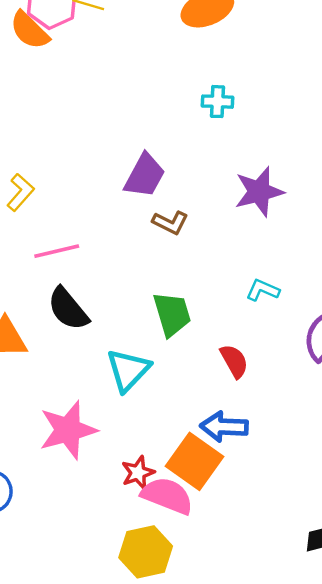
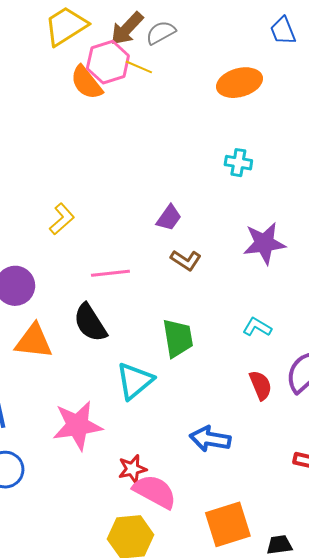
purple trapezoid: (145, 176) -> (169, 218), size x0.7
pink line: (57, 251) -> (110, 273), moved
red semicircle: (234, 361) -> (261, 385), moved
orange square: (194, 461) -> (228, 524), moved, turned 30

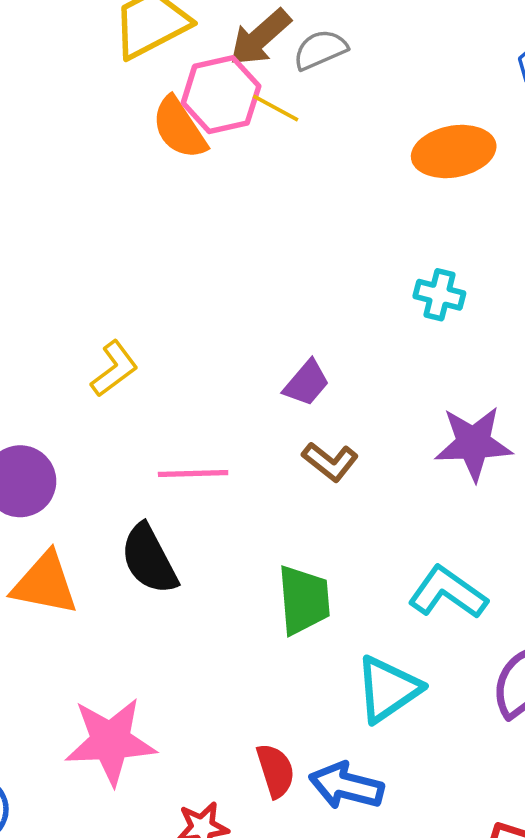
cyan L-shape: (257, 327) -> (448, 593), size x1.5
cyan triangle: (135, 381) -> (388, 689), moved
red semicircle: (261, 385) -> (276, 771), moved

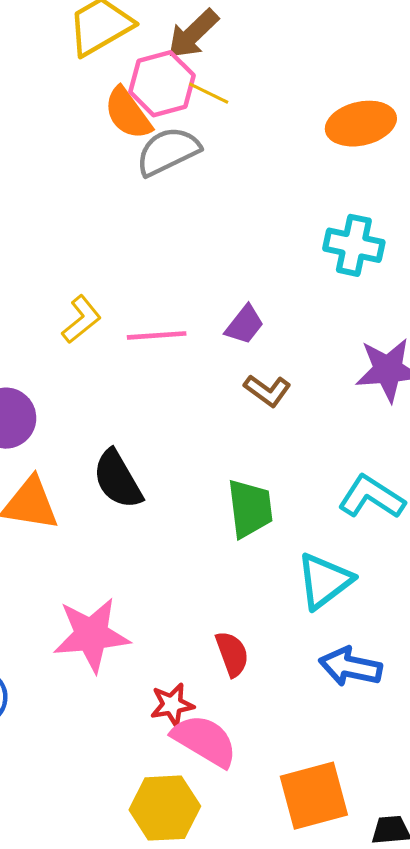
gray semicircle: (320, 50) -> (168, 151), moved, size x1.4
cyan cross: (439, 295) -> (354, 245), size x1.4
pink line: (193, 473) -> (157, 335), moved
blue arrow: (346, 786) -> (350, 667), moved

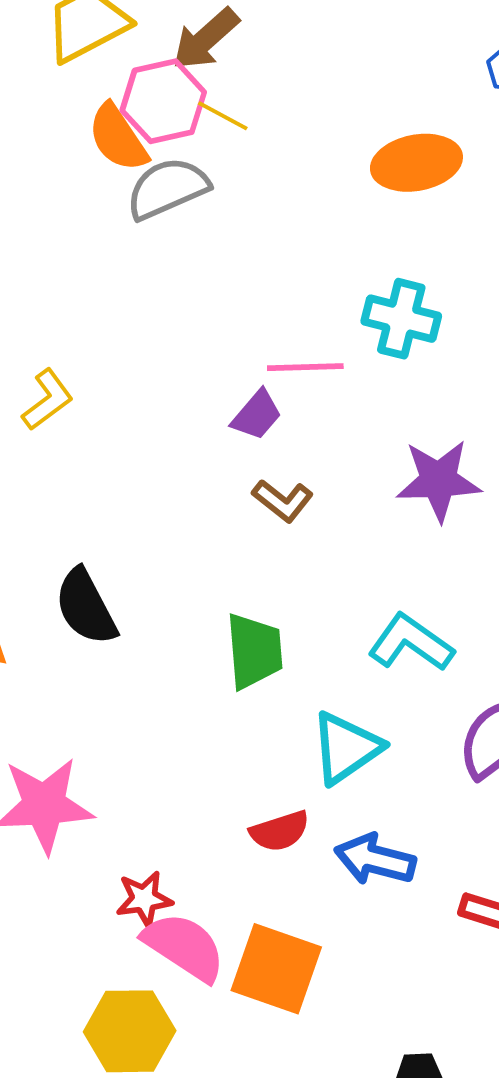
pink line: (157, 335) -> (305, 367), moved
red semicircle: (232, 654) -> (280, 831), moved, turned 90
orange square: (314, 796) -> (276, 969), moved, turned 32

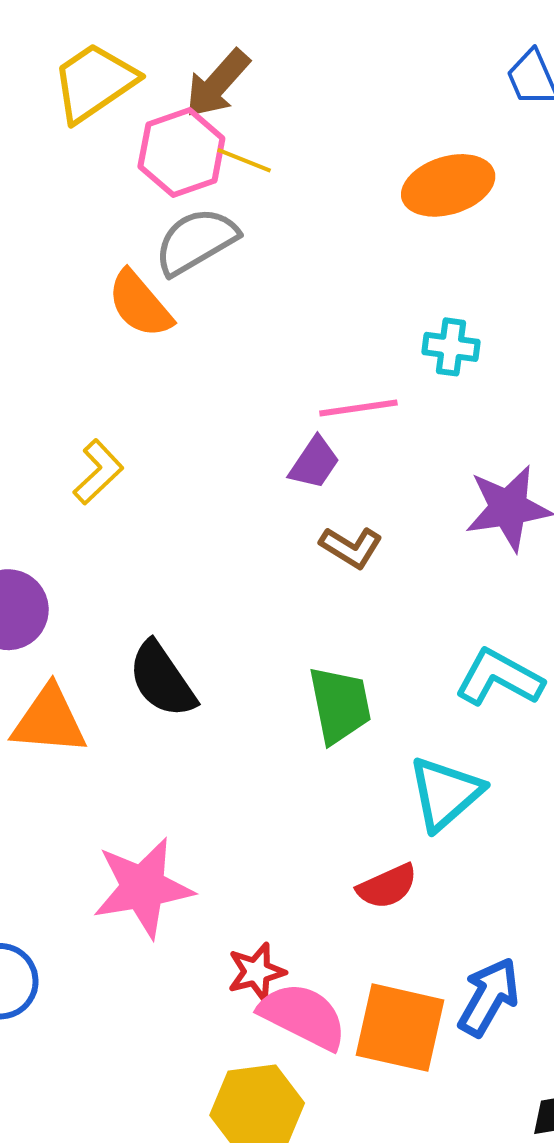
orange semicircle: (118, 138) -> (140, 304), moved
cyan cross: (401, 319) -> (451, 347), size x0.7
blue arrow: (375, 859) -> (489, 997), moved, turned 112

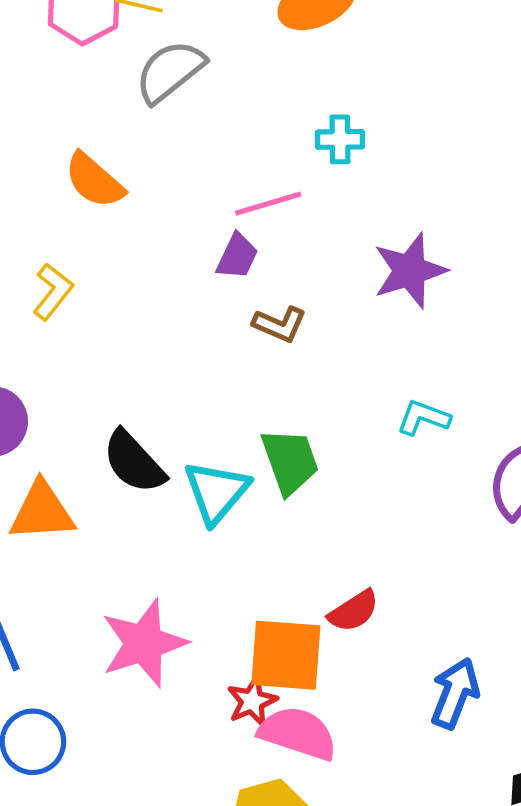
gray semicircle: (196, 241) -> (170, 71), moved
orange semicircle: (140, 304) -> (94, 181), moved
cyan L-shape: (499, 678) -> (423, 418), size x0.7
cyan triangle: (445, 793) -> (217, 492), moved
orange square: (400, 1028) -> (286, 655), moved

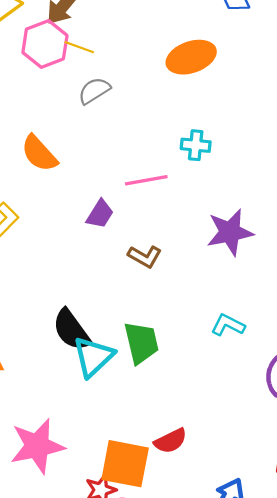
gray semicircle: (170, 71) -> (94, 91), size x0.7
purple trapezoid: (237, 256) -> (100, 214), moved
black semicircle: (134, 462) -> (71, 330), moved

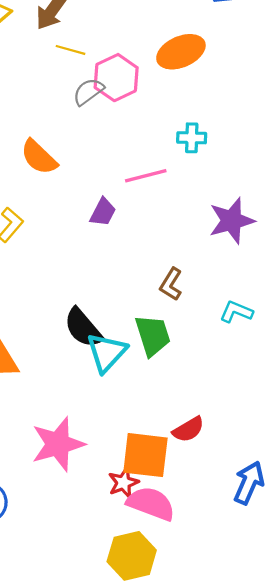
pink hexagon: (45, 44) -> (116, 78), moved
brown L-shape: (145, 256) -> (171, 284), moved, turned 96

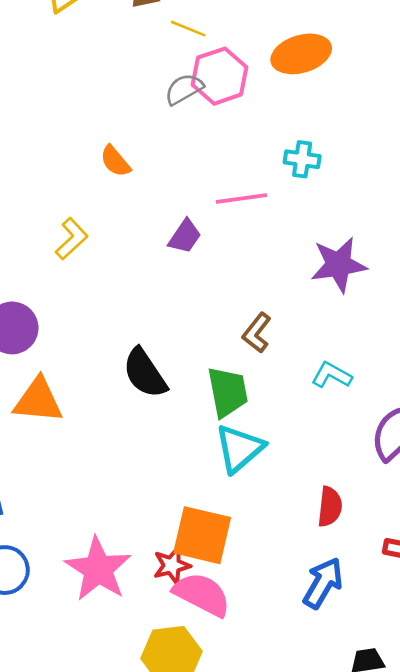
yellow line: (71, 50) -> (188, 29), moved
orange semicircle: (39, 157) -> (115, 161), size x0.7
cyan triangle: (107, 352) -> (239, 448), moved
red semicircle: (188, 430) -> (330, 507), moved, turned -60
pink star: (58, 444) -> (98, 569), moved, turned -30

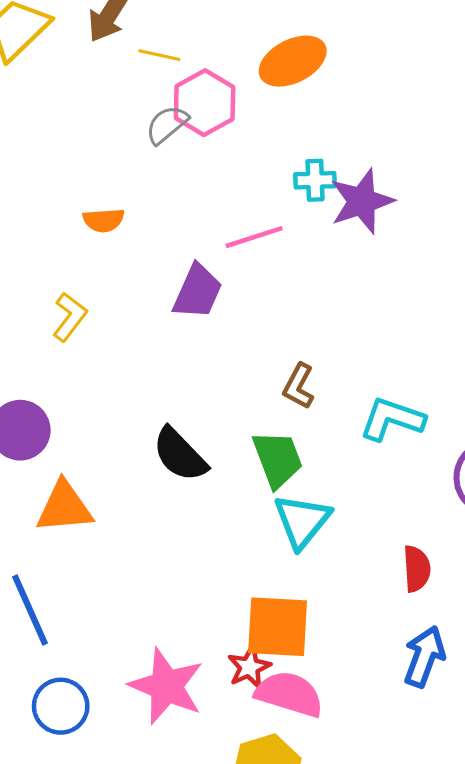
orange semicircle: (115, 161) -> (104, 220), turned -44
purple trapezoid: (185, 236) -> (198, 292), size x1.4
purple star: (339, 265) -> (362, 201), moved
cyan L-shape: (332, 375) -> (392, 419), size x1.4

